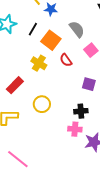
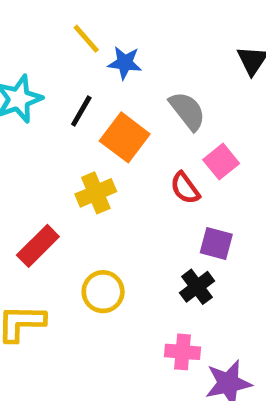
red semicircle: (66, 60) -> (185, 188), moved
yellow cross: (39, 63) -> (96, 193), turned 35
black cross: (81, 111) -> (197, 287), moved, turned -32

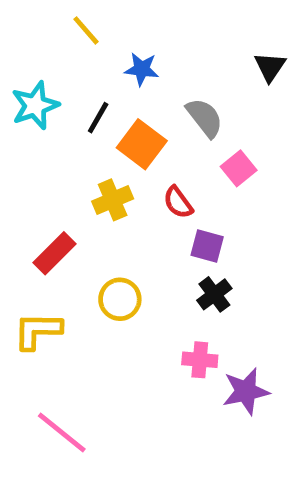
yellow line: (86, 39) -> (86, 30), moved
red semicircle: (185, 188) -> (178, 202), moved
purple square: (216, 243) -> (207, 246), moved

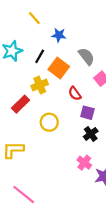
yellow cross: (113, 200) -> (40, 85), moved
red rectangle: (54, 253) -> (21, 104), moved
yellow circle: (120, 299) -> (49, 122), moved
pink cross: (200, 360) -> (84, 163), turned 32

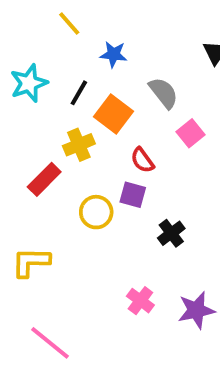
purple square: (87, 113) -> (133, 195), moved
pink cross: (84, 163) -> (140, 301), moved

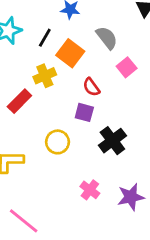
yellow circle: (96, 212) -> (58, 142), moved
black cross: (171, 233) -> (112, 141), size x1.4

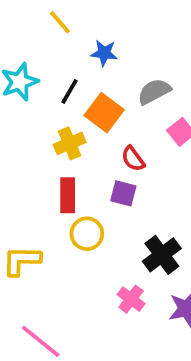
gray semicircle: (107, 38) -> (154, 91), turned -80
red rectangle: (19, 101) -> (68, 195), moved, turned -45
black cross: (112, 141) -> (162, 255), moved

